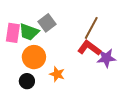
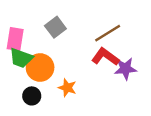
brown line: (91, 28) -> (108, 33), turned 30
green trapezoid: (29, 32) -> (21, 58), moved

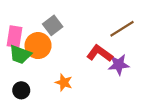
brown line: (108, 33) -> (122, 29), moved
orange circle: (40, 67) -> (38, 46), moved
black circle: (32, 96) -> (21, 90), moved

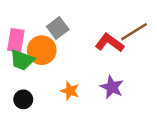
red L-shape: (100, 53) -> (109, 43), moved
purple star: (119, 65) -> (112, 87), moved, turned 30

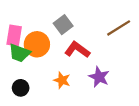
gray square: (58, 28) -> (63, 25), moved
red L-shape: (109, 43) -> (77, 50), moved

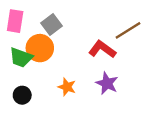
gray square: (63, 25) -> (52, 25), moved
pink rectangle: (14, 36) -> (15, 21), moved
red L-shape: (77, 50) -> (102, 49), moved

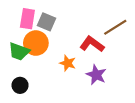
pink rectangle: (15, 21) -> (27, 19), moved
gray square: (52, 25) -> (46, 22), turned -30
orange star: (67, 87) -> (68, 63), moved

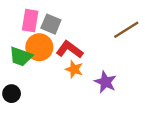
red L-shape: (92, 44) -> (69, 50), moved
black circle: (20, 85) -> (12, 94), moved

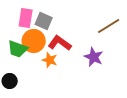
orange star: (74, 69) -> (50, 60), moved
purple star: (105, 82) -> (94, 57), moved

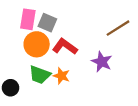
green trapezoid: (18, 49) -> (40, 75), moved
orange star: (50, 60) -> (62, 76), moved

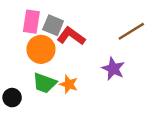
red L-shape: (65, 46) -> (71, 36), moved

